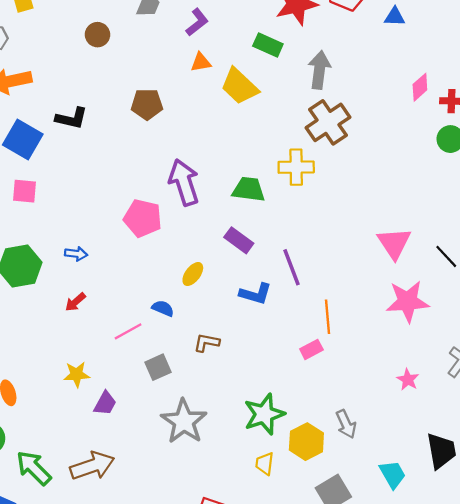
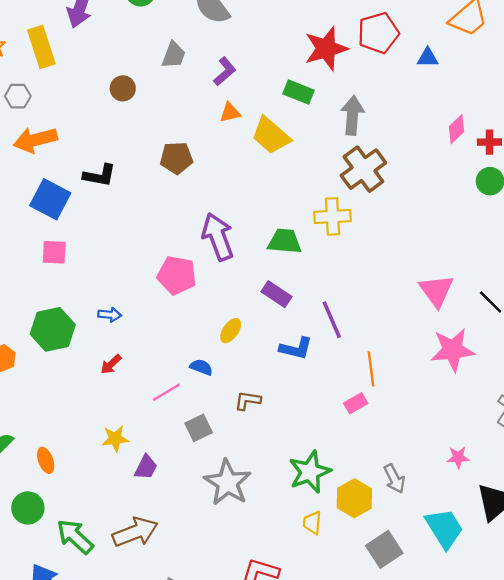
pink star: (408, 380) -> (458, 457), moved, turned -30
cyan trapezoid: (393, 474) -> (444, 528), size x1.4

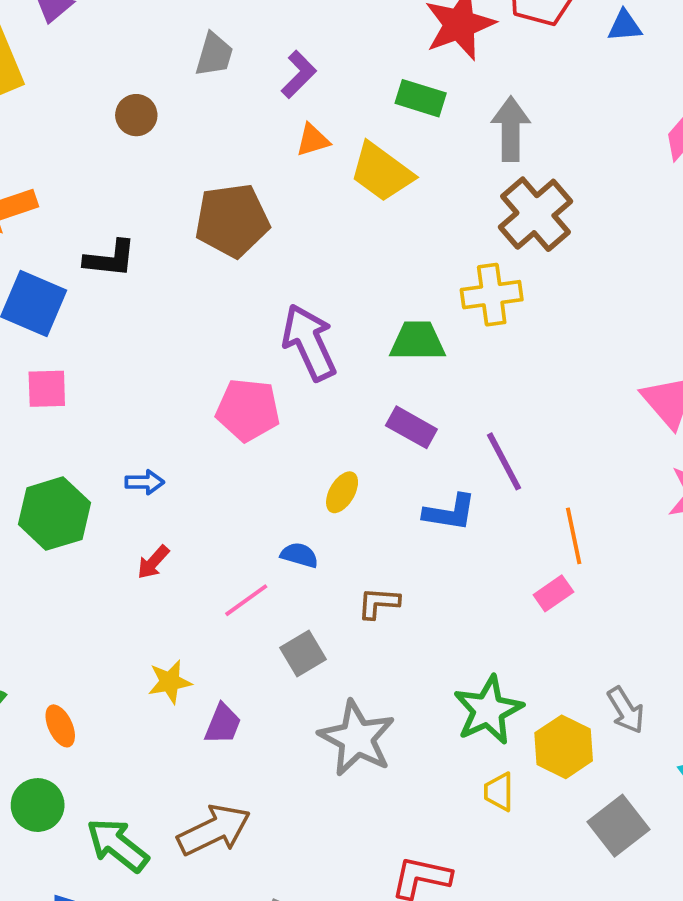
brown pentagon: (176, 158) -> (232, 220), size x1.4

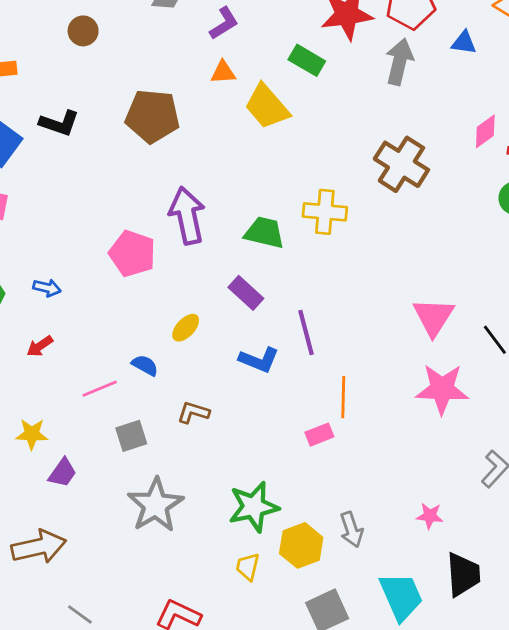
brown circle: (136, 115) -> (83, 31), moved
gray arrow: (511, 129) -> (399, 62), moved
brown cross: (535, 214) -> (401, 164), moved, turned -30

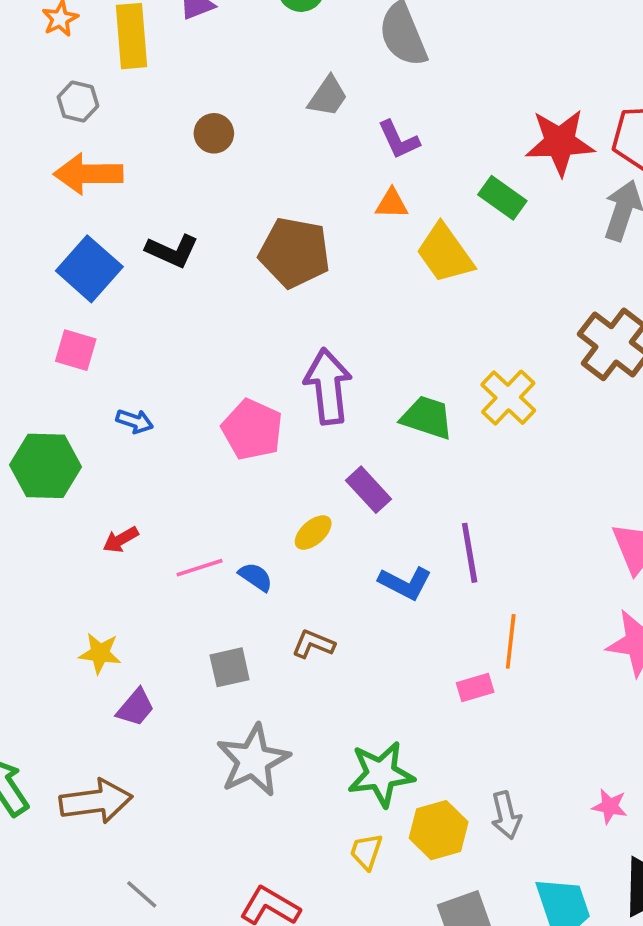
purple L-shape: (224, 23) -> (399, 140), turned 92
yellow cross: (325, 212) -> (508, 398), turned 33
blue arrow: (47, 288) -> (135, 421), moved
purple rectangle: (246, 293) -> (369, 490), moved
pink line: (100, 389) -> (200, 568), moved

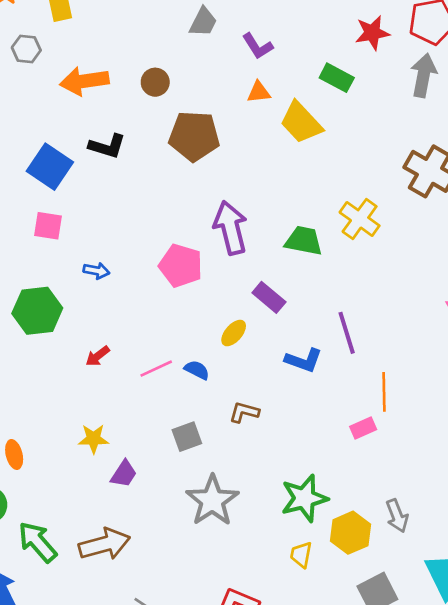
brown circle: (214, 133) -> (155, 82), moved
red star: (560, 142) -> (372, 33), size x0.7
orange arrow: (88, 174) -> (84, 81), moved

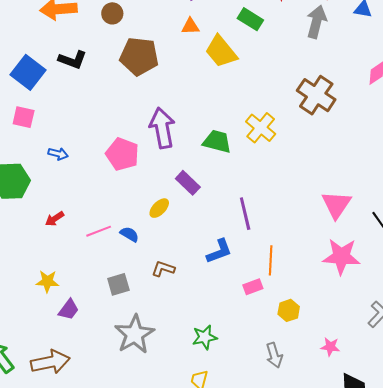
blue L-shape: (304, 360) -> (219, 251), moved, turned -44
green star: (304, 498) -> (205, 337), size x0.7
yellow hexagon: (350, 533) -> (289, 310), moved, size x0.7

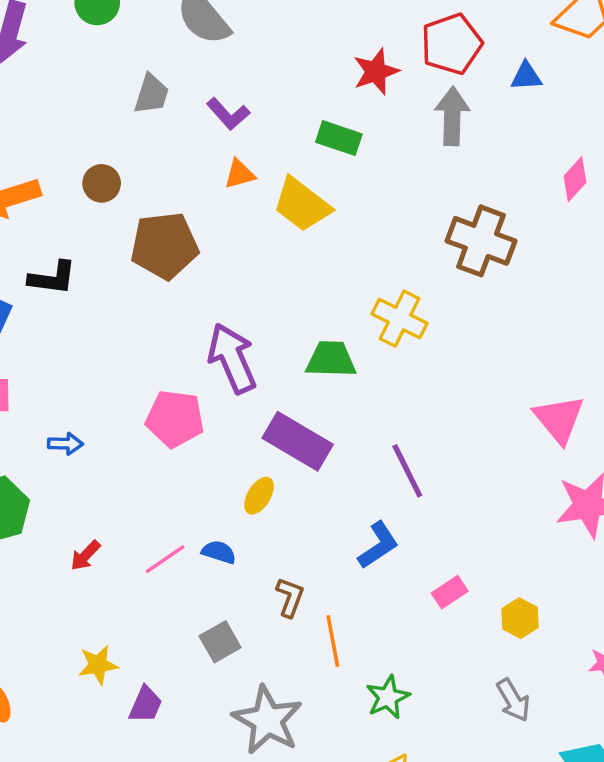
purple rectangle: (188, 183) -> (298, 441), size x1.5
orange line: (271, 260) -> (333, 641), moved
brown L-shape: (163, 269) -> (290, 597), turned 105

